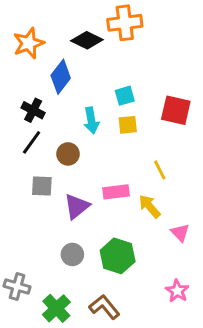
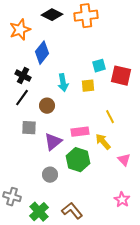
black diamond: (87, 40) -> (52, 15), moved
cyan square: (125, 96) -> (99, 66), moved
green hexagon: (118, 256) -> (78, 160), moved

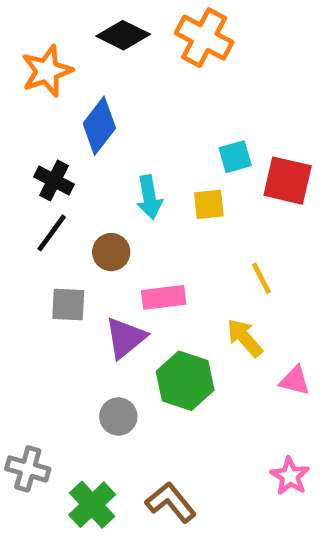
orange cross: (86, 16) -> (204, 38), turned 35
pink rectangle: (80, 132) -> (164, 297), moved
pink triangle: (124, 160) -> (295, 381), turned -32

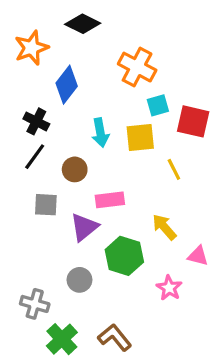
orange cross: (204, 38) -> (137, 67), moved
yellow square: (209, 204) -> (140, 137), size x1.4
yellow line: (261, 278) -> (174, 169), moved
gray cross: (28, 469) -> (35, 304), moved
pink star: (290, 476) -> (169, 288), moved

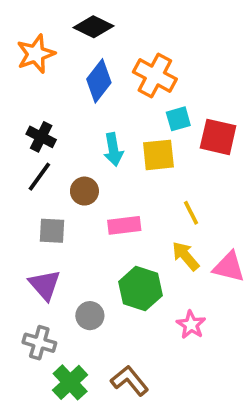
blue diamond: (67, 85) -> (99, 81), moved
yellow line: (174, 169) -> (191, 213), moved
purple triangle: (84, 227) -> (45, 285), moved, turned -32
pink triangle: (198, 256) -> (229, 267), moved, size x1.4

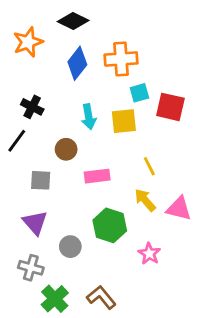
orange cross: (155, 75) -> (121, 59), turned -32
black line: (39, 177) -> (17, 141), moved

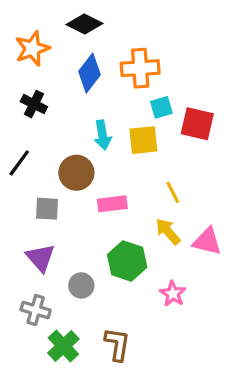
black cross: (32, 107) -> (34, 104), moved
brown circle: (66, 149) -> (76, 173), size x1.4
brown L-shape: (101, 297) -> (117, 344), turned 48

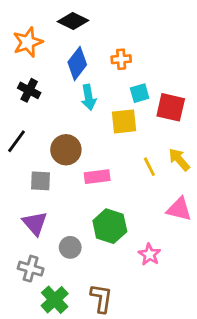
orange cross: (140, 68) -> (121, 59), size x0.6
cyan arrow: (103, 135) -> (89, 97), moved
yellow arrow: (168, 232) -> (179, 160), moved

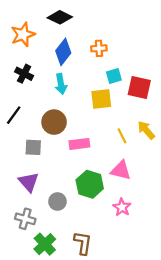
cyan arrow: (89, 97) -> (61, 84), moved
pink triangle: (179, 209) -> (121, 170), moved

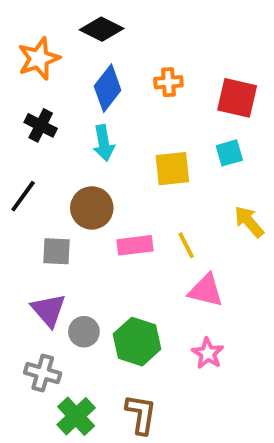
cyan square: (114, 76) -> (229, 153), moved
red square: (139, 88) -> (237, 98), moved
yellow line: (122, 136) -> (186, 245), moved
green hexagon: (90, 184) -> (137, 342), moved
gray circle: (57, 202) -> (84, 332), moved

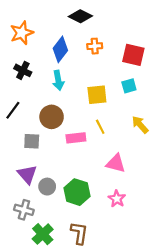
black diamond: (102, 29) -> (80, 16), moved
yellow line: (186, 245) -> (100, 127), moved

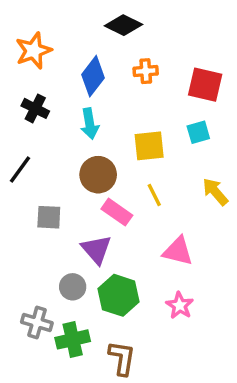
brown circle: (52, 117) -> (98, 175), moved
pink rectangle: (76, 138) -> (117, 212), turned 42
purple triangle: (27, 174) -> (96, 249), moved
green cross: (43, 234) -> (73, 339), moved, turned 30

